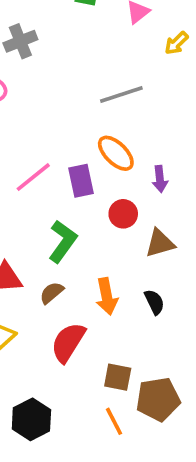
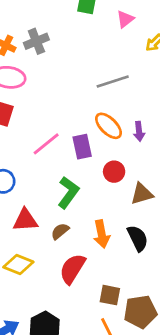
purple arrow: (160, 179) -> (139, 131), moved
black semicircle: (154, 302) -> (138, 238), size x1.4

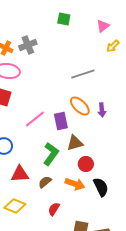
pink triangle: (125, 19) -> (103, 26), moved
red circle: (114, 172) -> (86, 164), moved
brown triangle: (142, 194) -> (75, 143), moved
orange arrow: (102, 234) -> (75, 184), turned -60
red semicircle: (72, 269) -> (54, 209), size x0.6

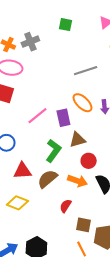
green square: (64, 19) -> (65, 25), moved
brown semicircle: (45, 182) -> (47, 179), size x1.5
red semicircle: (54, 209) -> (65, 206), moved

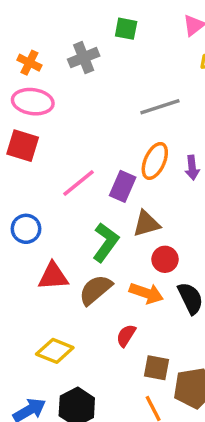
gray cross: (30, 42) -> (84, 58), moved
orange ellipse: (83, 103) -> (155, 161), turned 70
purple rectangle: (63, 118) -> (123, 186), turned 36
yellow diamond: (17, 203) -> (55, 351), moved

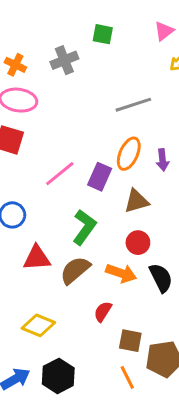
brown triangle: (146, 224) -> (136, 201), moved

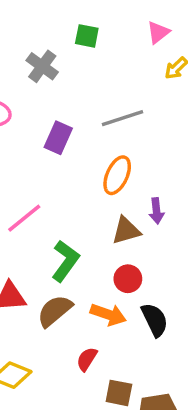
gray cross: (64, 60) -> (42, 66), turned -32
purple arrow: (162, 160) -> (156, 211), moved
pink line: (60, 174) -> (24, 218), moved
purple rectangle: (100, 177) -> (58, 138), moved

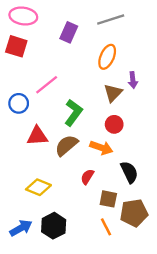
brown triangle: (126, 231) -> (113, 93), turned -30
black semicircle: (155, 320) -> (129, 172), moved

